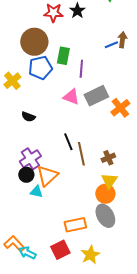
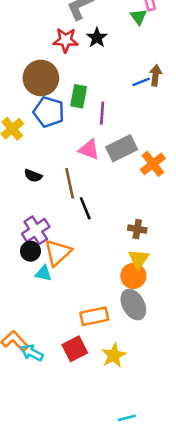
blue pentagon: (40, 68) -> (49, 112), turned 30
brown line: (81, 154) -> (70, 183), moved
brown cross: (108, 158) -> (137, 229), turned 32

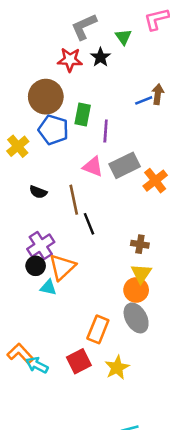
green triangle: (139, 17) -> (123, 37), moved
orange rectangle: (94, 316) -> (98, 329), turned -56

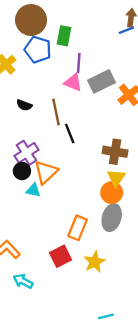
blue line: (144, 100) -> (126, 30), moved
purple line: (106, 131) -> (79, 63), moved
brown cross: (140, 244) -> (115, 152), size x1.5
gray ellipse: (136, 318) -> (112, 218), turned 45
cyan arrow: (37, 365) -> (23, 281), moved

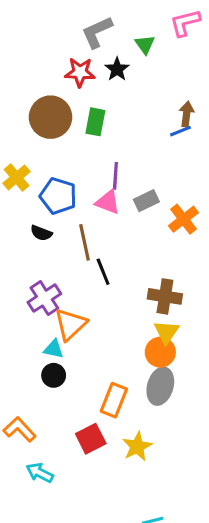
green rectangle: (64, 36) -> (95, 122), moved
blue pentagon: (38, 49) -> (58, 196), moved
gray rectangle: (101, 81) -> (146, 201), size x0.7
black circle: (22, 171) -> (54, 375), moved

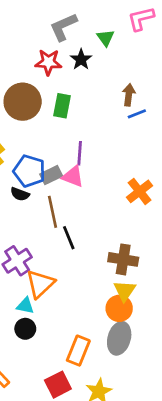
brown arrow: (187, 114) -> (129, 95), moved
gray rectangle: (146, 201) -> (51, 175), moved
black semicircle: (41, 233) -> (20, 194), moved

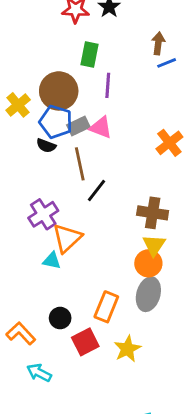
brown circle: (23, 102) -> (59, 91), moved
purple line: (80, 153) -> (108, 85), moved
black line: (69, 238) -> (97, 190), turned 60
black circle: (25, 329) -> (60, 318), moved

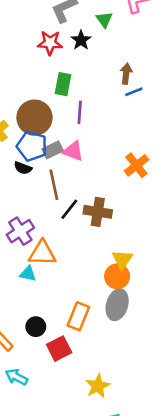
brown cross: (153, 213) -> (98, 212), moved
orange triangle: (67, 238) -> (42, 253), turned 44
yellow star: (127, 349) -> (98, 386), moved

